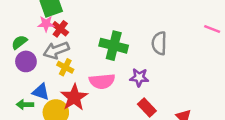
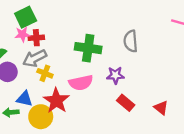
red cross: (60, 29) -> (36, 38), turned -35

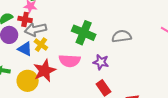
red cross: (36, 38) -> (25, 19), moved
gray semicircle: (131, 41) -> (122, 36), turned 72
blue triangle: (24, 99) -> (25, 49), moved

